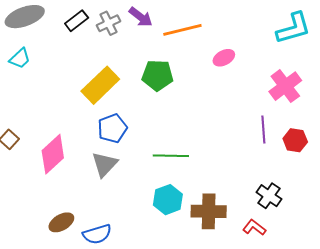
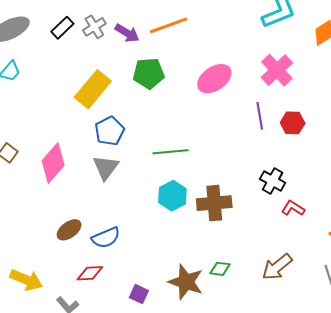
purple arrow: (141, 17) -> (127, 33), moved
pink ellipse: (224, 58) -> (214, 79), moved, size x1.6
red L-shape: (254, 227) -> (293, 208), moved

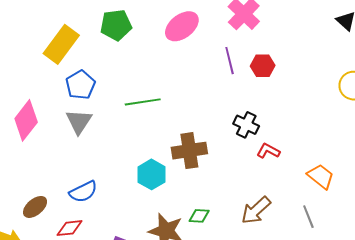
cyan hexagon: (172, 196) -> (151, 174), moved
brown ellipse: (69, 230) -> (35, 207), moved

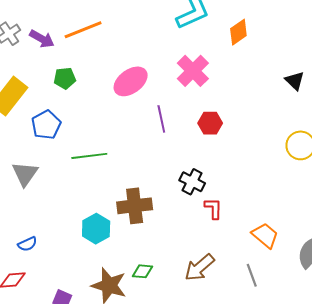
green pentagon: (116, 25) -> (65, 78), size x0.7
purple line: (230, 61) -> (161, 119), moved
blue pentagon: (80, 85) -> (46, 125), moved
red L-shape: (268, 151) -> (213, 208), turned 60
blue semicircle: (83, 192) -> (27, 244), size x0.7

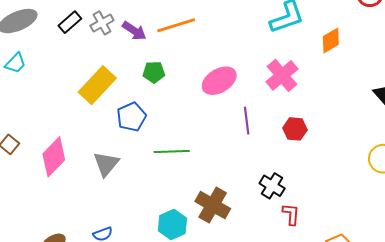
brown cross: (135, 206) -> (213, 205), turned 32

